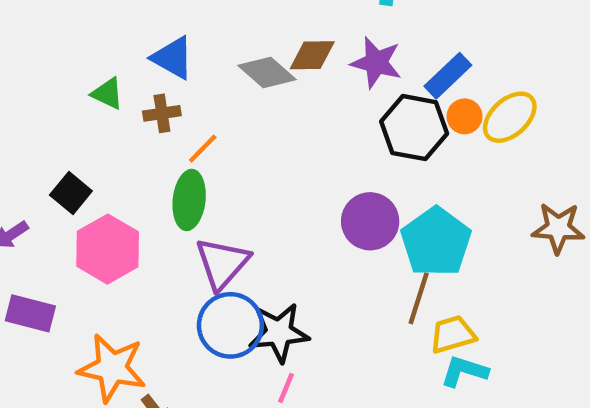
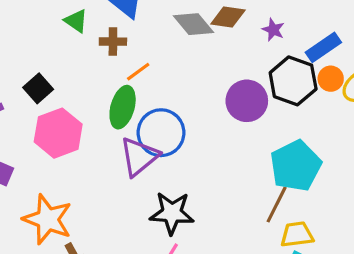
purple star: (376, 63) -> (273, 30), size x0.6
purple circle: (370, 221) -> (247, 101), moved
blue circle: (230, 325) -> (161, 133), moved

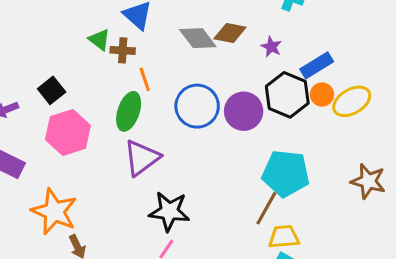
green triangle: (76, 21) -> (99, 40), moved
orange line: (138, 72) -> (145, 79), turned -75
blue circle: (161, 133) -> (197, 106), moved
cyan pentagon: (296, 166) -> (286, 173), turned 30

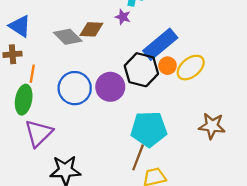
purple star: (271, 47) -> (123, 17), moved
blue rectangle: (317, 65) -> (160, 44), size x1.4
orange line: (145, 79) -> (32, 74), turned 36

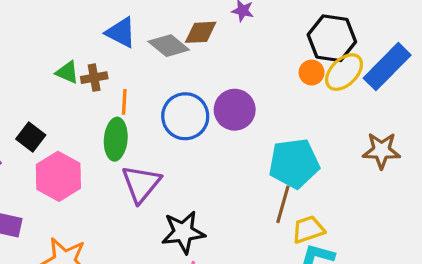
blue triangle: (20, 26) -> (121, 32), moved
blue rectangle: (160, 44) -> (387, 67), moved
black hexagon: (141, 70) -> (332, 38), moved

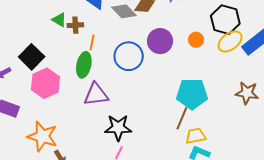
orange circle: (312, 73) -> (196, 40), moved
purple circle: (235, 110) -> (160, 41), moved
black square: (31, 137) -> (32, 57), size x1.4
purple triangle: (141, 184) -> (96, 94), turned 36

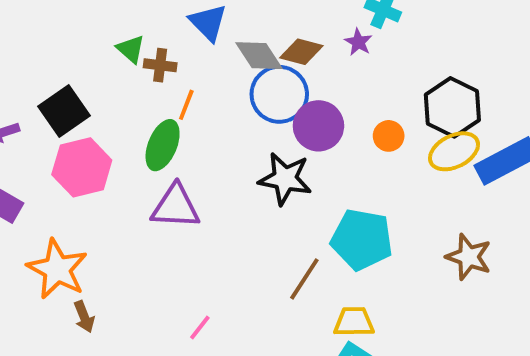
blue circle: (129, 56) -> (279, 94), moved
brown line: (182, 118) -> (304, 279), moved
black star: (118, 128) -> (285, 179), moved

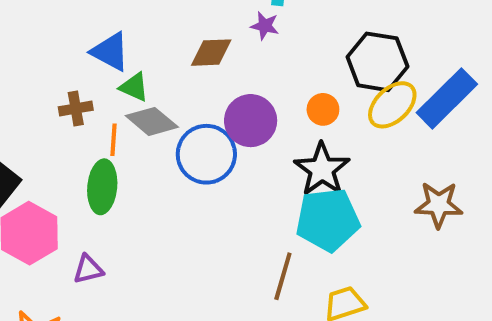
green triangle: (131, 49) -> (134, 87), moved
gray diamond: (259, 56) -> (152, 121), moved
blue circle: (279, 94) -> (206, 154), moved
black star: (285, 179) -> (322, 169), moved, turned -30
purple triangle: (176, 207) -> (88, 269), moved, size x0.6

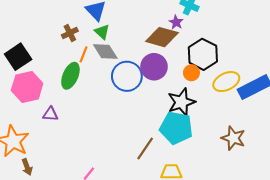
brown diamond: (211, 53) -> (162, 37), moved, size x1.4
black hexagon: (377, 62) -> (203, 54), moved
brown cross: (76, 109) -> (70, 33), turned -35

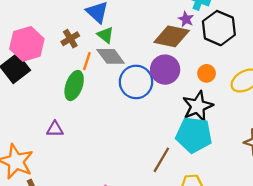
black hexagon: (203, 54) -> (219, 28), moved
pink hexagon: (27, 87) -> (27, 44), moved

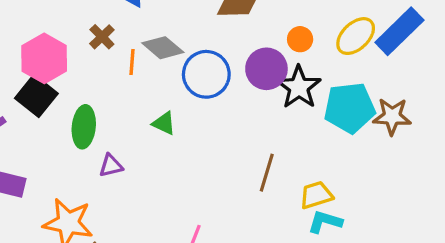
green triangle: (106, 35) -> (164, 123), moved
purple circle: (165, 70) -> (266, 69), moved
green ellipse: (74, 86) -> (84, 127), moved
cyan pentagon: (194, 135) -> (350, 108), moved

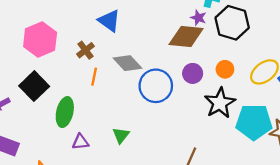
pink hexagon: (44, 58) -> (40, 40), moved
orange line: (132, 62) -> (94, 77), moved
purple circle: (266, 69) -> (193, 73), moved, size x0.7
green triangle: (164, 123) -> (121, 135), moved, turned 36

